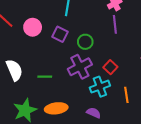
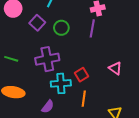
green circle: (85, 42) -> (61, 28), moved
red square: (110, 67) -> (82, 75), moved
purple semicircle: (94, 113) -> (48, 107), turned 88

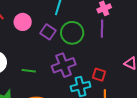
green circle: (61, 28) -> (72, 33), size x1.5
red square: (82, 75) -> (99, 75), turned -32

